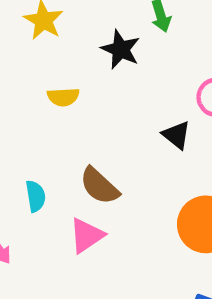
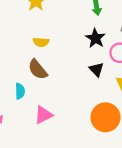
black star: (121, 49) -> (95, 38), moved
brown semicircle: (99, 186) -> (38, 69), moved

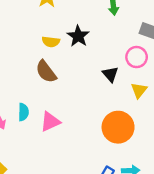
black star: (95, 38) -> (78, 36), moved
cyan semicircle: (20, 91) -> (23, 112), moved

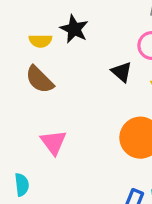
cyan semicircle: (23, 112) -> (22, 185), moved
pink triangle: (50, 122) -> (53, 142), turned -35

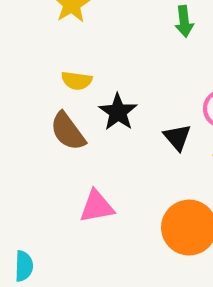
black star: (74, 29) -> (118, 112), moved
pink triangle: (53, 142) -> (97, 207), moved, turned 48

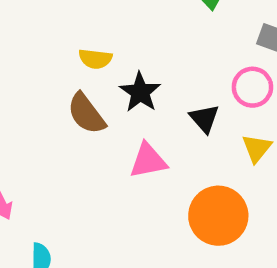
pink triangle: (97, 207) -> (148, 161), moved

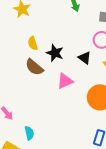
yellow semicircle: (95, 59) -> (33, 43), turned 80

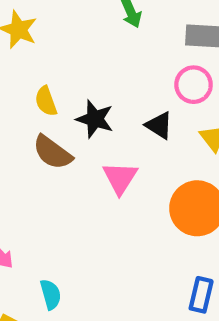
pink triangle: (65, 81) -> (120, 178), turned -30

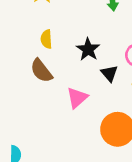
black star: (95, 119) -> (88, 49), moved

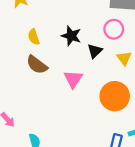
black triangle: (109, 73) -> (95, 51), turned 42

